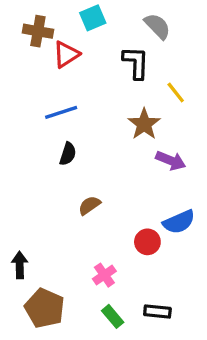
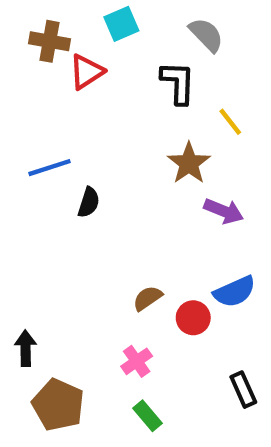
blue line: (61, 112) -> (50, 168), moved
brown semicircle: (89, 205) -> (147, 298), moved
black rectangle: (157, 312) -> (243, 390), moved, turned 60

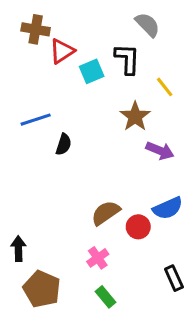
cyan square: (121, 24) -> (92, 71), moved
brown semicircle: (147, 298) -> (106, 213), size x1.4

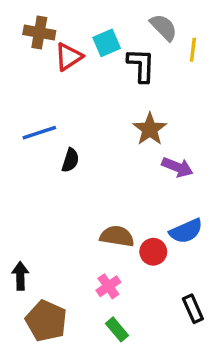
cyan square: (92, 71) -> (107, 43), moved
yellow line: (165, 87) -> (193, 50), moved, turned 45
brown semicircle: (106, 213) -> (117, 236), turned 44

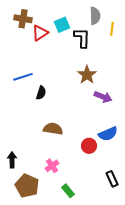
gray semicircle: (164, 27) -> (95, 16), turned 42
brown semicircle: (117, 236) -> (53, 129), moved
pink cross: (108, 286) -> (52, 166), moved

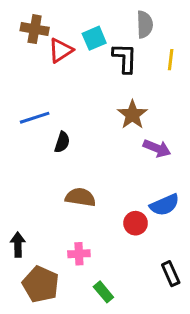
yellow line: (112, 29) -> (171, 60), moved
pink cross: (52, 166) -> (79, 254), turned 32

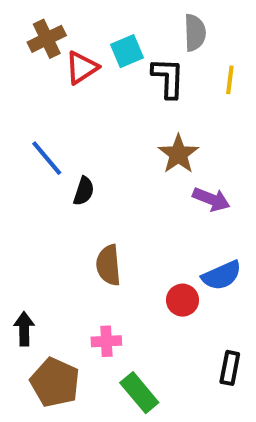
brown cross: (35, 29) -> (47, 39), turned -36
blue line: (35, 118) -> (47, 158), turned 68
brown semicircle: (80, 197) -> (108, 265), turned -104
black rectangle: (171, 274) -> (230, 368), turned 35
green rectangle: (103, 292) -> (139, 393), size x1.4

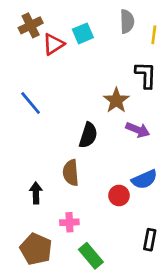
black L-shape: (168, 78) -> (146, 75), moved
yellow line: (230, 80) -> (154, 35), moved
black semicircle: (84, 191) -> (88, 135), moved, size x1.4
black arrow: (24, 329) -> (36, 193), moved

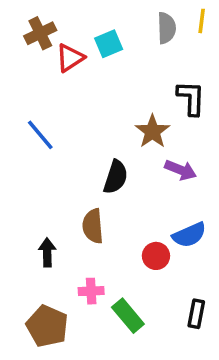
yellow line: (154, 35) -> (202, 21), moved
green rectangle: (91, 256) -> (128, 316), moved

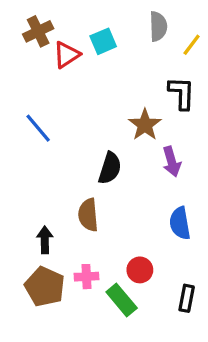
yellow line: (202, 21) -> (192, 45), moved, turned 30
purple arrow: (181, 170) -> (172, 161), turned 52
blue semicircle: (189, 235) -> (180, 223), turned 104
red circle: (156, 256) -> (140, 270), moved
brown pentagon: (47, 326) -> (45, 287), moved

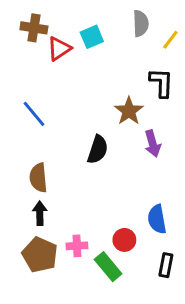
brown cross: (38, 31) -> (34, 28), turned 35
brown semicircle: (88, 215) -> (38, 178), moved
blue semicircle: (180, 223) -> (157, 219), moved

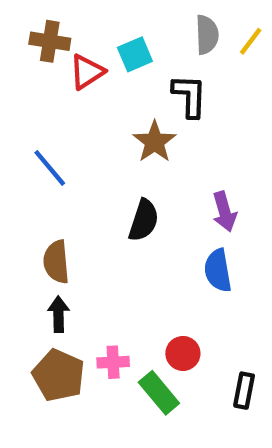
yellow line: (170, 40) -> (251, 41), moved
black L-shape: (161, 83) -> (189, 96), moved
brown star: (129, 111) -> (155, 142), moved
blue semicircle: (157, 219) -> (218, 271), moved

